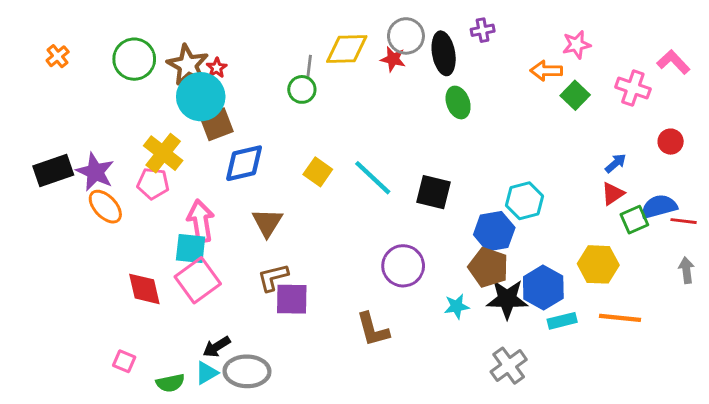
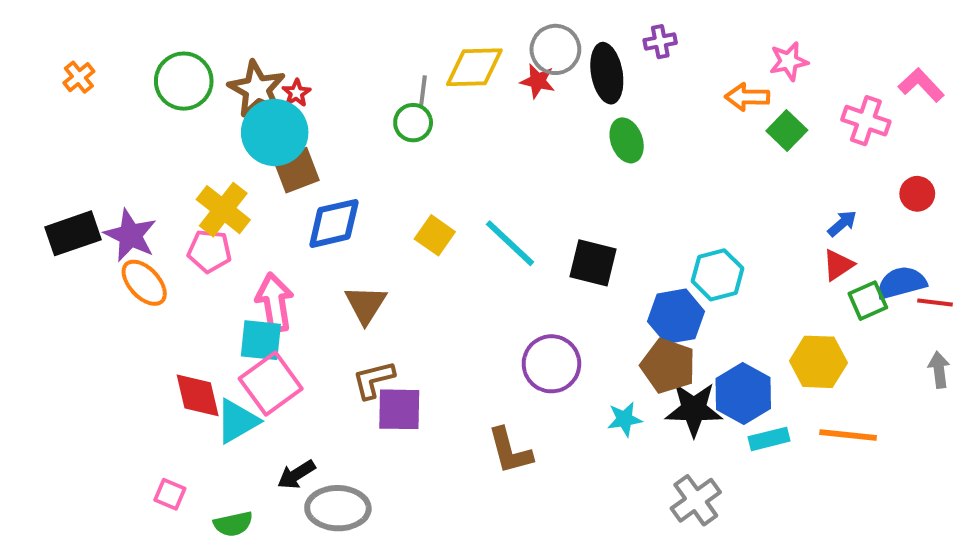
cyan triangle: (206, 373) -> (237, 421), moved, size x1.4

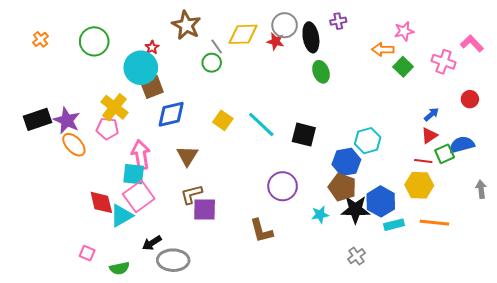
brown star: (257, 89) -> (186, 25), moved
gray line: (423, 91) -> (217, 46), turned -42
red line: (935, 303) -> (423, 161), moved
gray cross: (696, 500) -> (356, 256), size x0.7

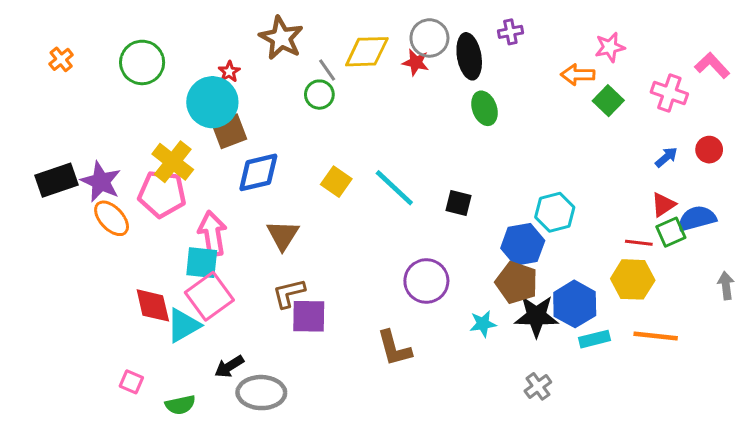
blue arrow: (431, 114) -> (666, 157), moved
pink pentagon: (107, 128) -> (162, 194), size x1.4
black square: (304, 135) -> (458, 203), size x0.7
red triangle: (429, 136) -> (663, 205), moved

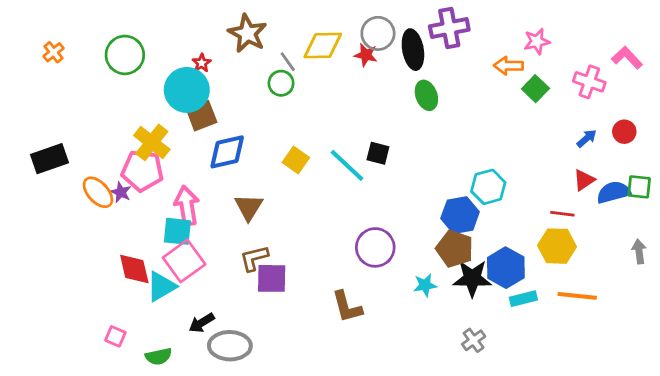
purple cross: (510, 32) -> (449, 28), size x1.8
purple star: (101, 182) -> (121, 192), moved, size x0.6
black square: (458, 203) -> (378, 153), moved
green square: (671, 232) -> (639, 187), moved, turned 30

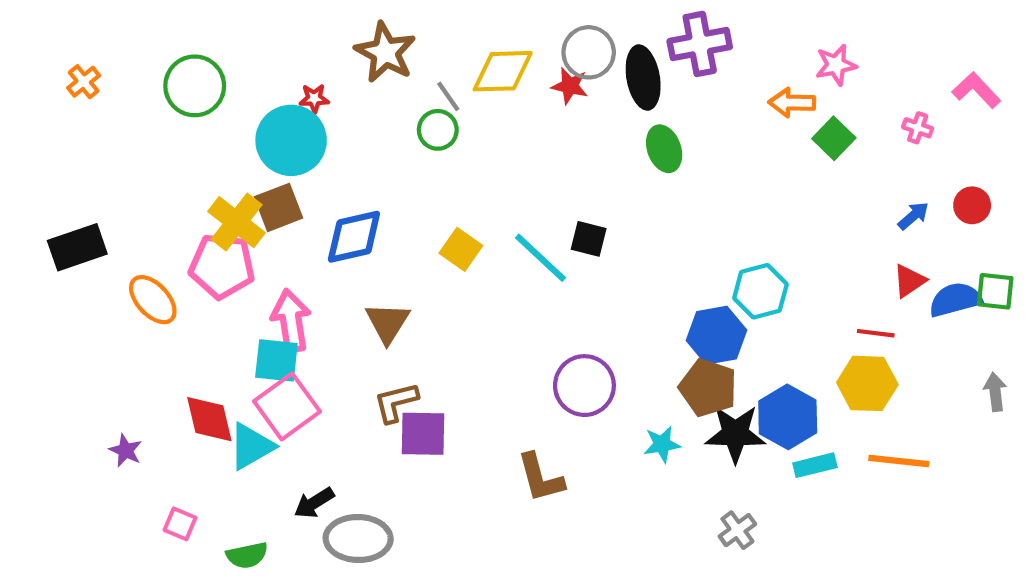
red star: (202, 63) -> (314, 98), turned 30
pink cross: (589, 82) -> (918, 128), size x0.6
brown square: (202, 116) -> (279, 207), moved
purple star: (121, 192) -> (126, 450), moved

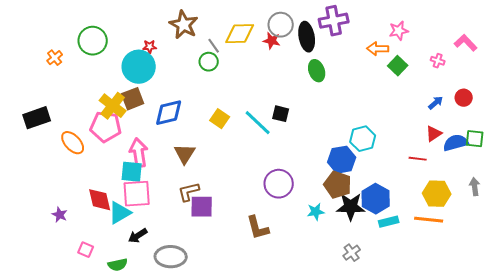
orange cross: (84, 82) -> (55, 58), moved
yellow hexagon: (867, 383) -> (437, 194), moved
pink square: (287, 406) -> (137, 194), turned 32
black arrow: (314, 503) -> (138, 236), moved

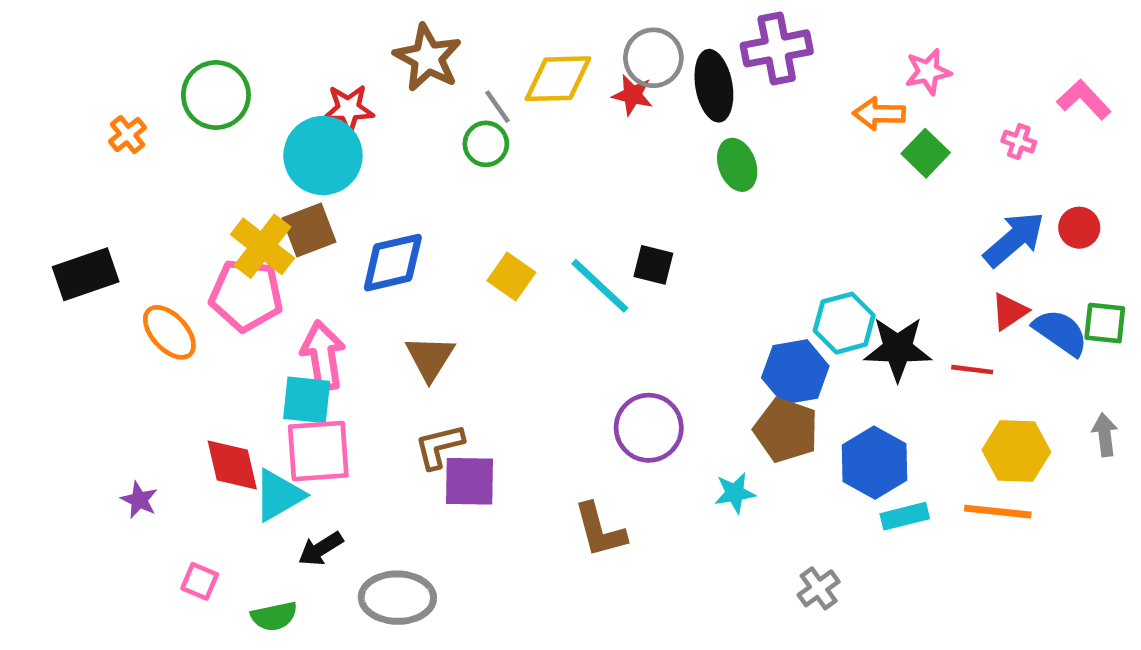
red star: (150, 47) -> (349, 109), size x1.5
blue arrow: (436, 103) -> (1014, 239), size x1.8
blue semicircle: (456, 143) -> (1061, 332), turned 50
black star: (351, 207) -> (898, 349), moved

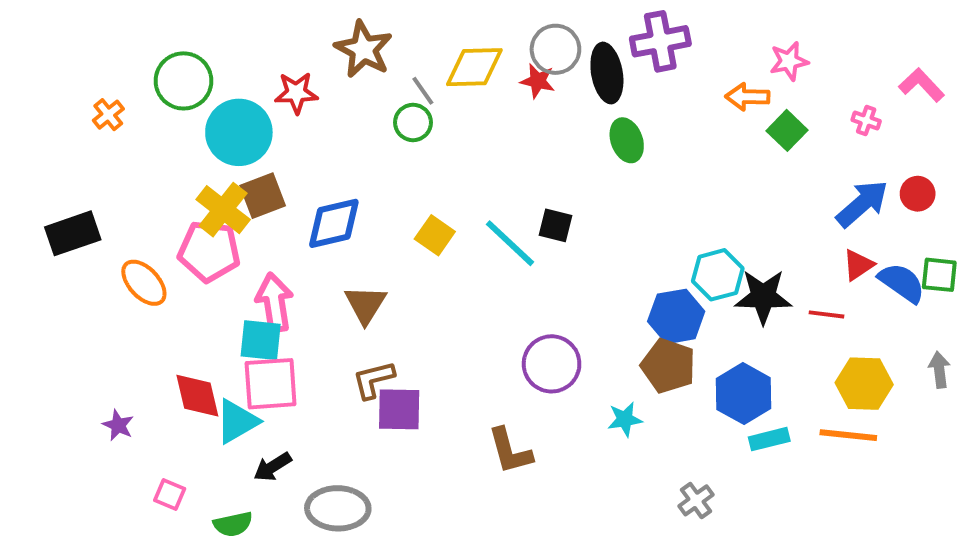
cyan circle: (323, 156) -> (239, 132), moved

